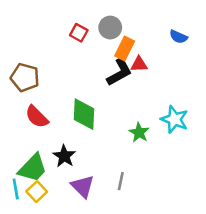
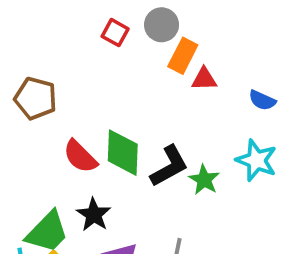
blue semicircle: (178, 37) -> (262, 100), moved
black L-shape: (119, 72) -> (169, 166), moved
red semicircle: (37, 117) -> (80, 156), moved

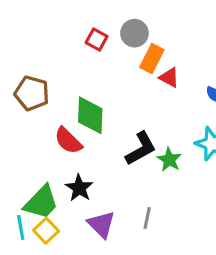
red triangle: (204, 79) -> (169, 77), turned 30
green diamond: (123, 153) -> (90, 115), moved

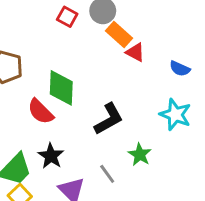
orange rectangle: (152, 58) -> (119, 35), turned -75
green star: (169, 160) -> (140, 155), moved
gray line: (147, 218) -> (107, 174), moved, turned -48

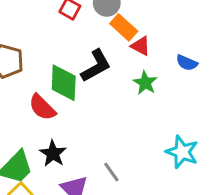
cyan star: (175, 115) -> (182, 152), moved
black L-shape: (109, 119) -> (96, 66), moved
green star: (140, 155) -> (145, 83), moved

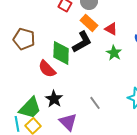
orange rectangle: (124, 27) -> (89, 23), moved
gray line: (111, 172) -> (95, 103), moved

